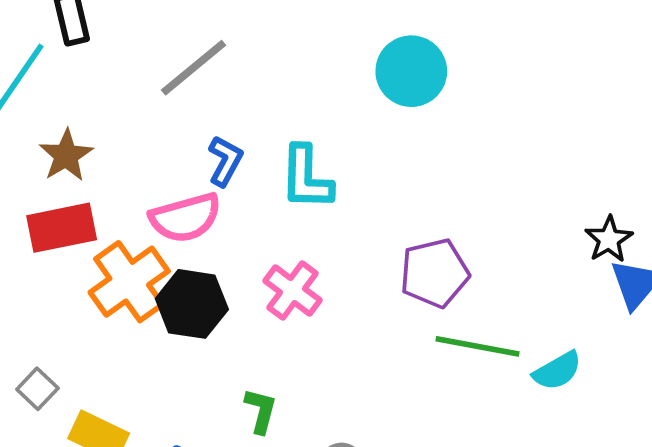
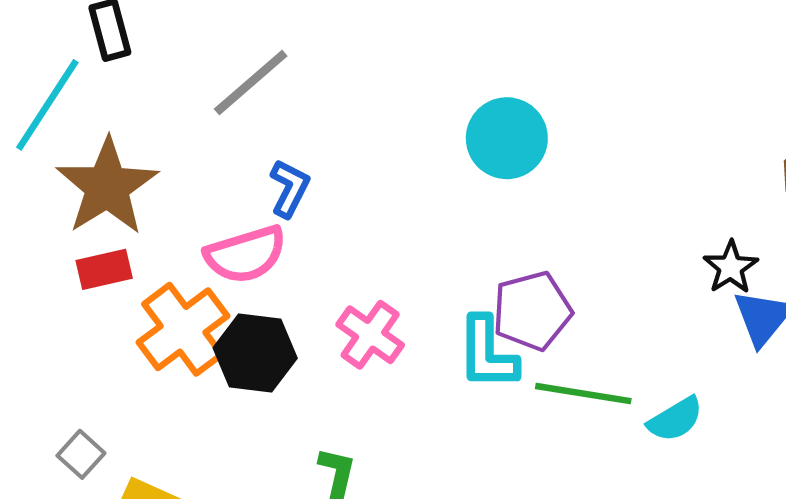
cyan circle: (411, 71) -> (507, 138), moved
brown star: (66, 155) -> (107, 187), size x1.6
cyan L-shape: (306, 178) -> (487, 353), moved
red rectangle: (62, 228) -> (104, 269), size x0.7

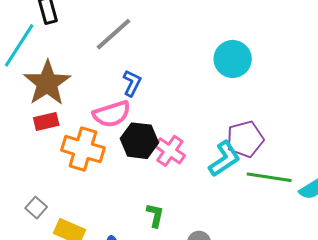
orange cross: (183, 329) -> (83, 149), turned -36
black hexagon: (255, 353) -> (139, 141), moved
cyan L-shape: (487, 353) -> (224, 159), turned -123

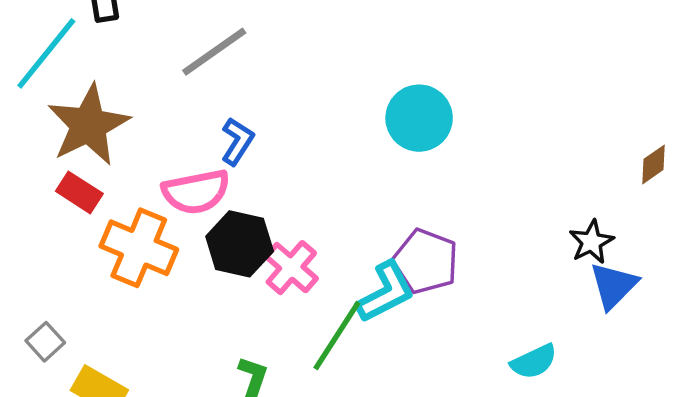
red rectangle: (46, 122) -> (79, 192), turned 40
purple pentagon: (245, 139) -> (426, 261), turned 30
green line: (269, 177) -> (337, 336), moved, turned -72

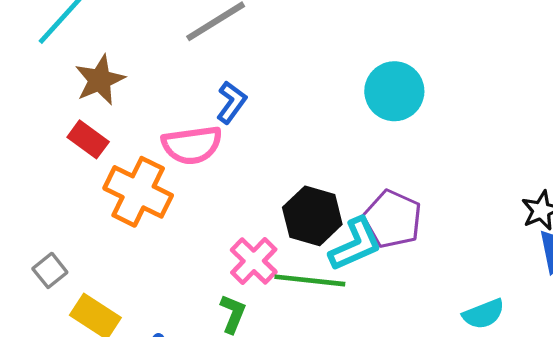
brown star: (88, 125) -> (100, 80), size x0.7
black hexagon: (240, 244) -> (312, 216), moved
pink cross: (291, 268) -> (254, 261), moved
green line: (337, 336) -> (310, 280), turned 60

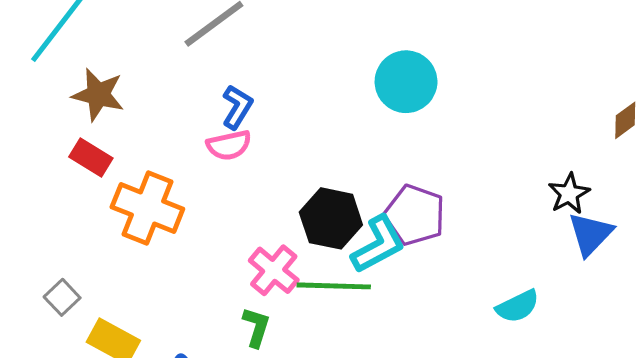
brown star: (100, 80) -> (98, 95), turned -30
pink semicircle: (192, 145) -> (229, 145), moved, size x0.7

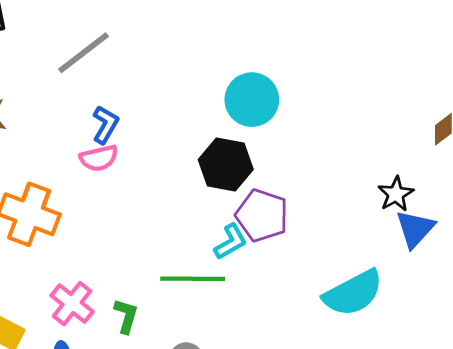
black hexagon: (331, 218) -> (226, 165), moved
cyan L-shape: (378, 244) -> (231, 242), size x0.7
pink cross: (274, 270) -> (72, 304), moved
cyan semicircle: (518, 306) -> (353, 293), size x1.6

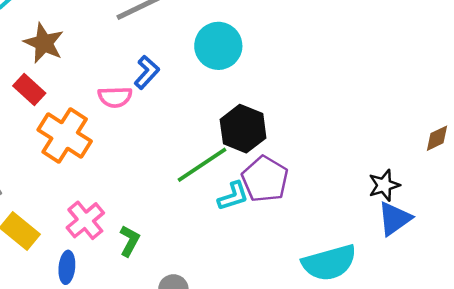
cyan circle: (252, 100) -> (218, 46), moved
pink semicircle: (99, 158) -> (115, 97), moved
green line: (193, 279) -> (202, 165), moved, turned -46

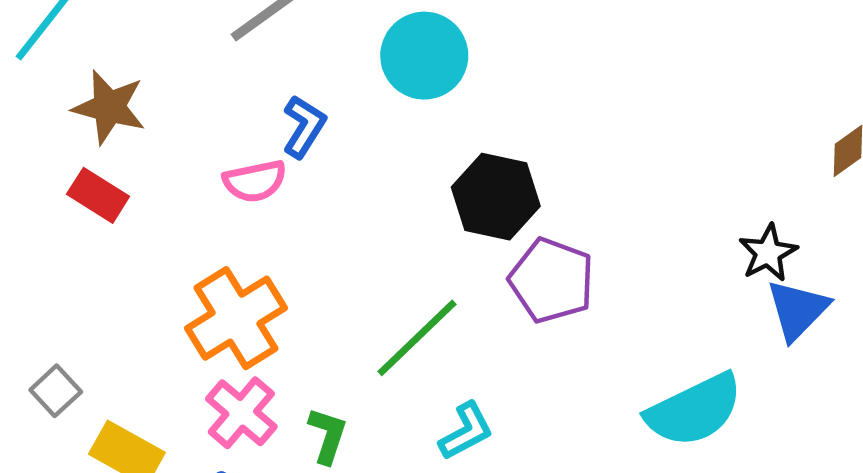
orange cross: (65, 135) -> (236, 318), moved, turned 36
green line: (202, 165) -> (417, 338), moved
cyan L-shape: (233, 196) -> (466, 431), moved

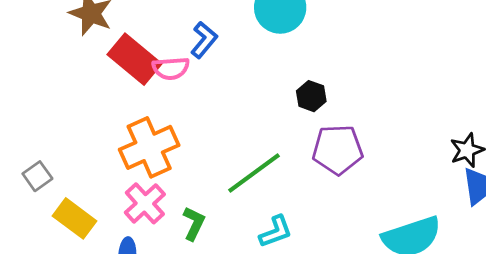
red rectangle: (98, 195) -> (135, 59), moved, size x1.5
black hexagon: (496, 197) -> (311, 96), size x0.6
purple pentagon: (552, 280) -> (338, 150), turned -30

